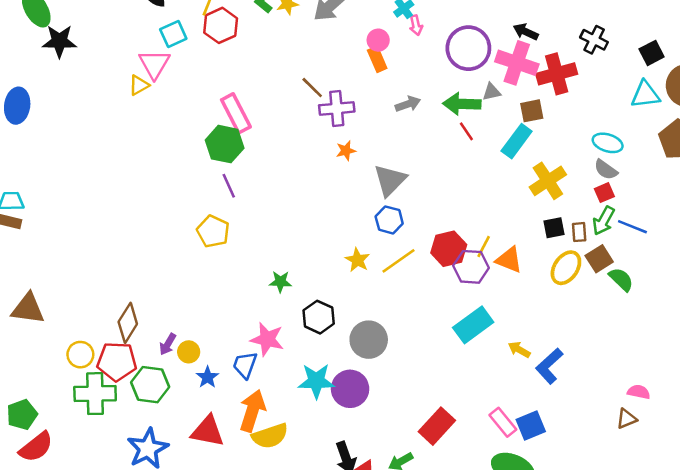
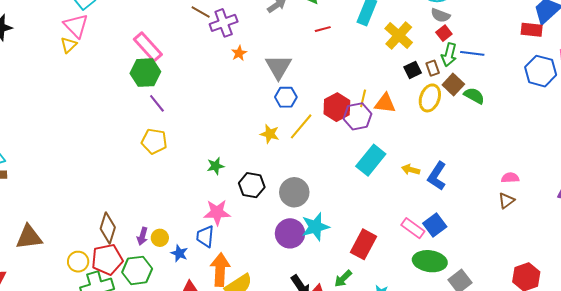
red line: (466, 131) -> (323, 29), moved, turned -56
cyan star: (316, 381) -> (315, 227), moved

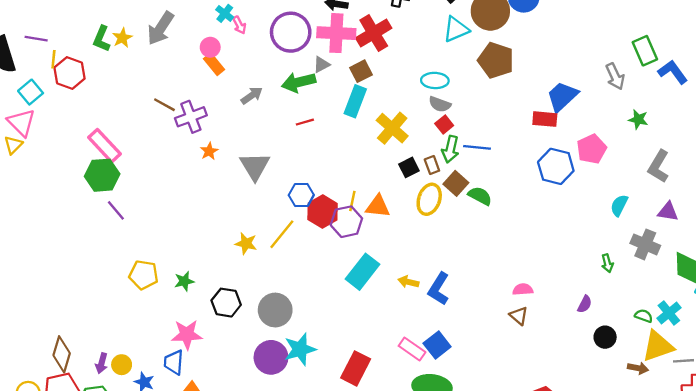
blue hexagon: (286, 97) -> (301, 195), moved
yellow pentagon: (154, 141) -> (144, 275), moved
brown triangle: (506, 201) -> (519, 316), turned -42

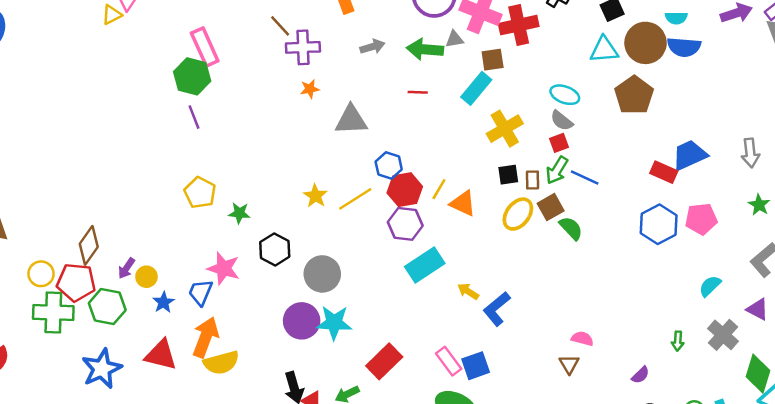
gray triangle: (255, 166) -> (351, 120), turned 40
purple hexagon: (346, 222) -> (405, 224), moved

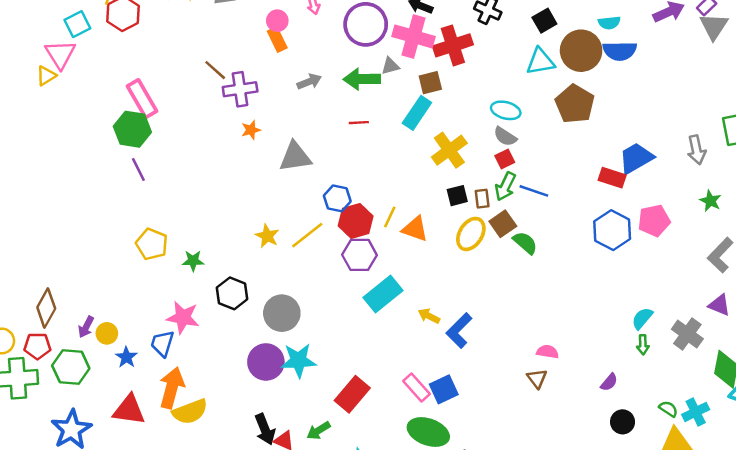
red pentagon: (76, 282) -> (37, 346), size x0.7
cyan semicircle: (710, 286) -> (642, 318), moved

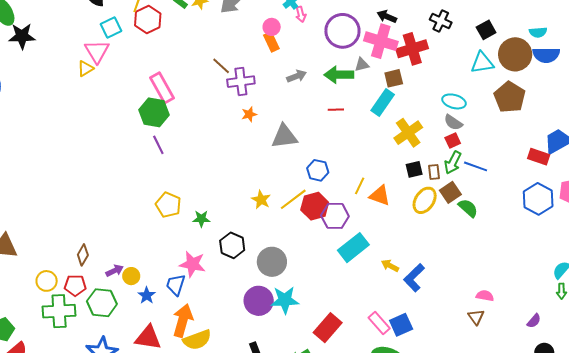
red hexagon: (356, 221) -> (315, 206), moved
brown diamond: (46, 308) -> (83, 255), size x0.7
purple arrow: (86, 327) -> (115, 271), turned -144

